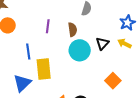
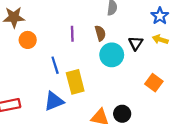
blue triangle: (22, 83) -> (54, 101), turned 30

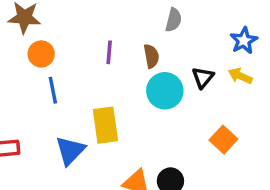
blue line: (55, 65) -> (53, 90), moved
blue triangle: (54, 101) -> (70, 150), turned -30

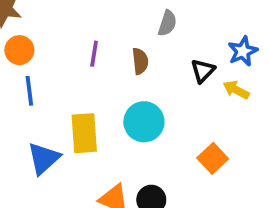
black triangle: (203, 77) -> (203, 71), moved
cyan circle: (165, 91) -> (144, 122), moved

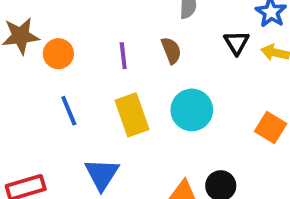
orange circle: (19, 50) -> (58, 54), moved
yellow rectangle: (84, 133) -> (132, 115), moved

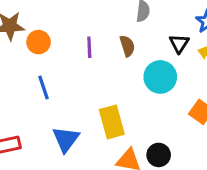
cyan circle: (192, 110) -> (160, 77), moved
yellow rectangle: (132, 115) -> (112, 122), moved

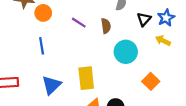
black triangle: (179, 43) -> (144, 19), moved
purple line: (89, 47) -> (79, 23), turned -64

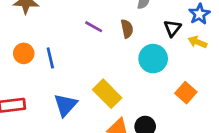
orange circle: (43, 13) -> (24, 53), moved
black triangle: (144, 19) -> (172, 28), moved
yellow rectangle: (86, 78) -> (107, 94), turned -35

